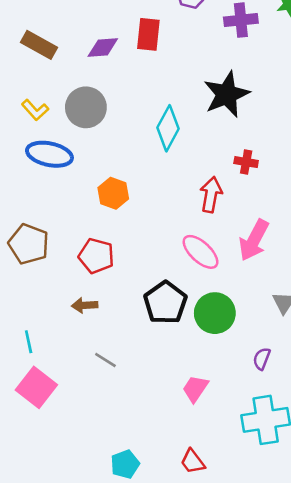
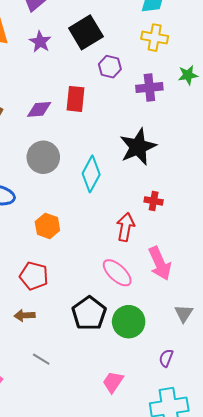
gray circle: (86, 107) -> (43, 157), moved
pink arrow: (254, 240) -> (160, 263), turned -52

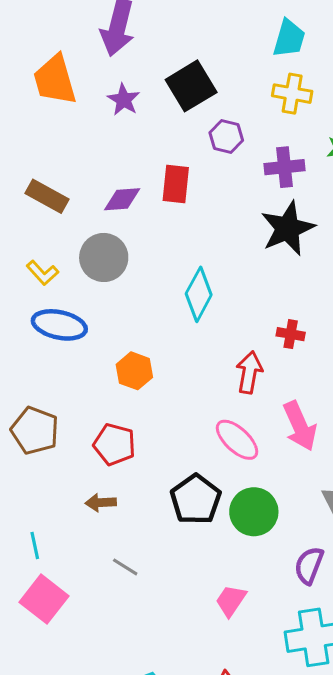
black star: (138, 147) -> (288, 228), moved
gray circle: (43, 157) -> (104, 257), moved
purple semicircle: (166, 358) -> (309, 565), size x1.4

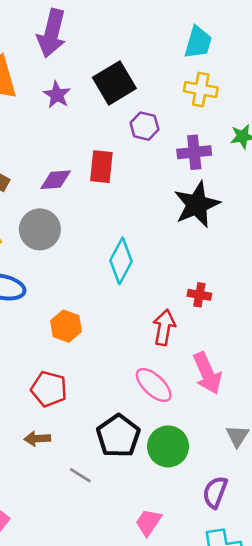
gray line: (125, 567) -> (80, 475), moved

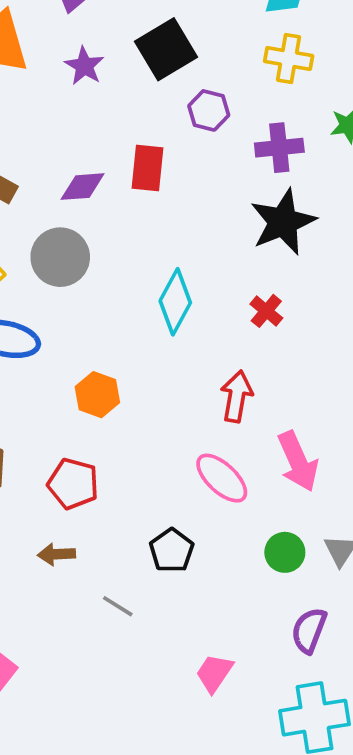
red cross: (199, 295) -> (266, 311), moved, turned 30
black pentagon: (118, 436) -> (172, 550), size x0.7
green circle: (168, 446) -> (285, 552), moved, size x0.7

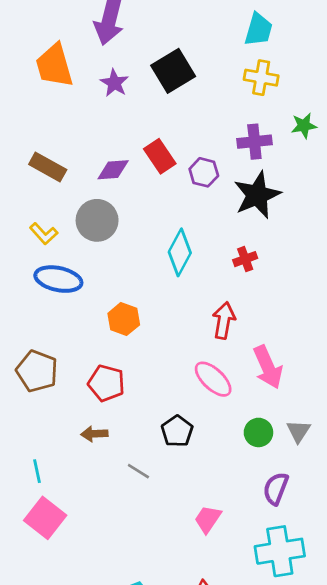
purple hexagon: (209, 110) -> (204, 172), moved
red rectangle: (147, 168) -> (160, 156), turned -40
red cross: (266, 311) -> (245, 259), turned 30

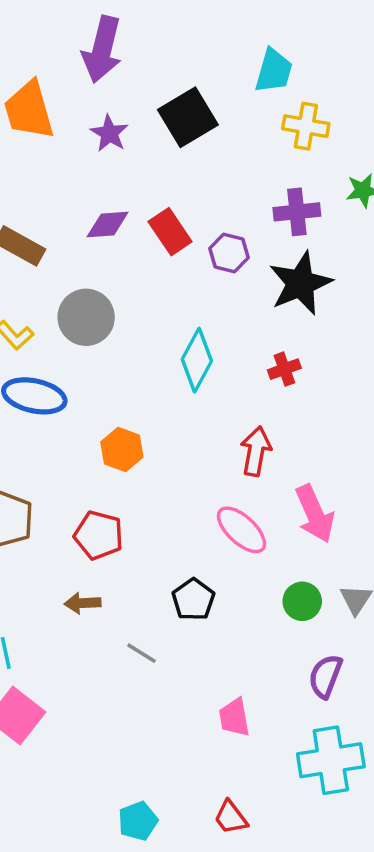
cyan trapezoid: (258, 30) -> (274, 71), moved
purple diamond: (113, 170) -> (108, 224), moved
pink trapezoid: (208, 519) -> (234, 717), turned -44

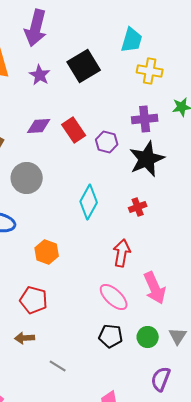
black pentagon: (193, 600) -> (111, 336), moved, turned -30

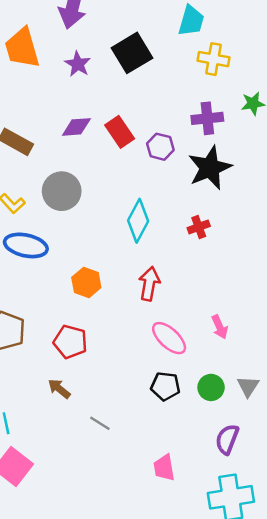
red arrow: (122, 253) -> (149, 284), moved
pink arrow: (155, 288) -> (220, 327), size x0.6
brown arrow: (25, 338) -> (59, 389), turned 42

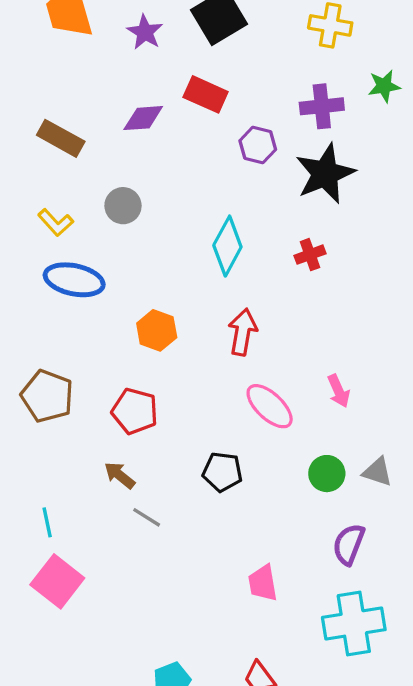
red rectangle: (120, 132) -> (206, 94), moved, turned -32
gray circle: (62, 191) -> (123, 206), size x0.7
black pentagon: (165, 386) -> (222, 472), moved
gray triangle: (248, 386) -> (377, 472), turned -45
gray line: (100, 423) -> (147, 517), moved

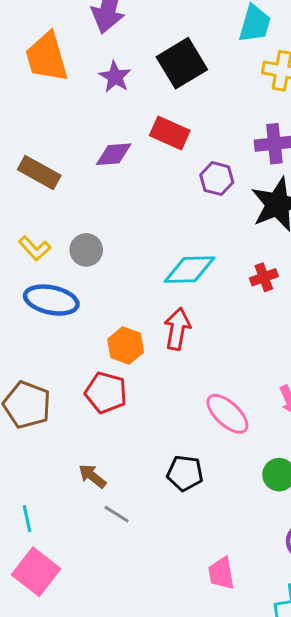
gray circle: (123, 206) -> (86, 250), moved
cyan diamond: (227, 246) -> (189, 270), turned 60
red arrow: (243, 332) -> (177, 329), moved
red pentagon: (135, 411) -> (106, 393), moved

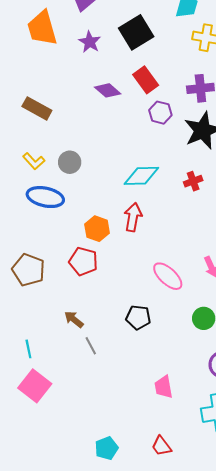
red rectangle: (170, 133) -> (146, 80), moved, turned 30
purple diamond: (114, 154) -> (108, 90), moved, turned 45
gray line: (117, 514) -> (91, 346), turned 30

